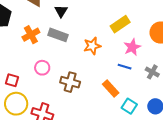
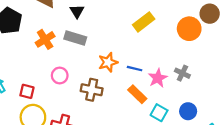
orange star: (92, 46) -> (108, 62), moved
pink star: (132, 47) -> (158, 78), moved
blue line: (125, 67) -> (135, 69), moved

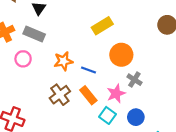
orange circle: (189, 29) -> (121, 55), moved
pink circle: (60, 76) -> (23, 59), moved
pink star: (158, 78) -> (116, 94), moved
brown cross: (92, 90) -> (60, 95), moved, turned 36

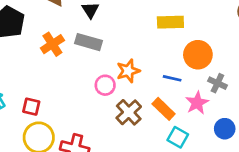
yellow rectangle: (102, 26) -> (170, 22), turned 36
pink circle: (23, 59) -> (105, 85), moved
blue line: (89, 70) -> (172, 78), moved
cyan square: (108, 115) -> (178, 137), moved

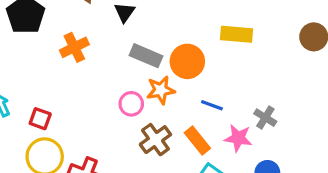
yellow rectangle: (170, 22) -> (236, 34), moved
gray rectangle: (89, 42) -> (146, 56), moved
orange circle: (198, 55) -> (187, 61), moved
pink star: (197, 103) -> (238, 138), turned 30

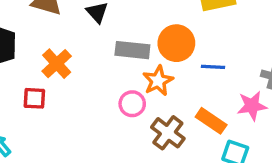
blue line: (212, 105) -> (213, 67), moved
red square: (40, 119) -> (34, 98), moved

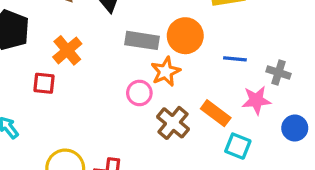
blue line: (213, 67) -> (235, 59), moved

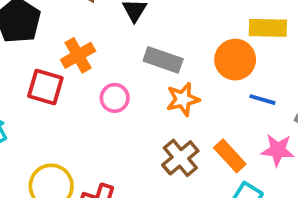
orange circle: (185, 36) -> (235, 60), moved
red square: (44, 83) -> (45, 87), size x1.4
pink circle: (139, 93) -> (115, 98), moved

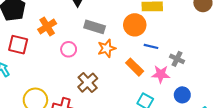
red square: (45, 87) -> (18, 45), moved
orange rectangle: (230, 156) -> (135, 67), moved
brown cross: (180, 158) -> (88, 83), moved

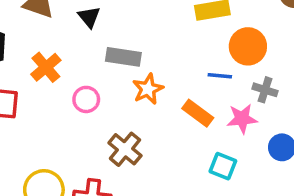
orange circle: (135, 25) -> (248, 46), moved

